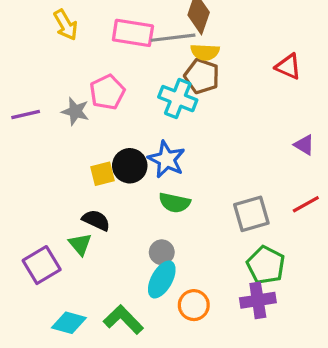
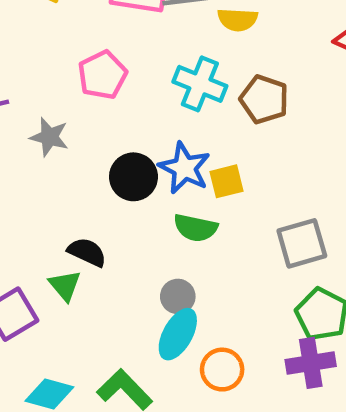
brown pentagon: (202, 76) -> (264, 99), moved
gray star: (75, 111) -> (49, 137), moved
yellow square: (102, 174) -> (227, 181), moved

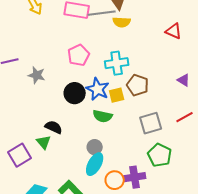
pink pentagon: (102, 75) -> (79, 55), moved
cyan cross: (200, 84) -> (117, 63), moved, turned -30
brown pentagon: (264, 99) -> (138, 85), moved
purple cross: (311, 363) -> (135, 177), moved

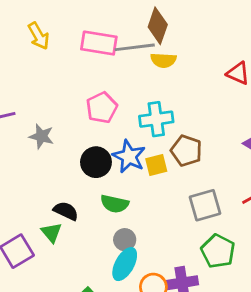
green semicircle: (103, 116) -> (115, 204), moved

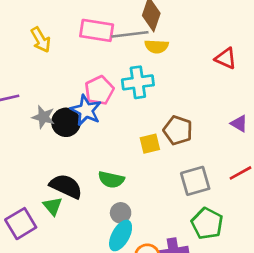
yellow arrow: (39, 36) -> (41, 40), moved
cyan cross: (156, 119) -> (138, 82), moved
blue star: (129, 156) -> (86, 110), moved
black circle: (96, 162) -> (66, 122), moved
black semicircle: (66, 211) -> (66, 186), size x1.4

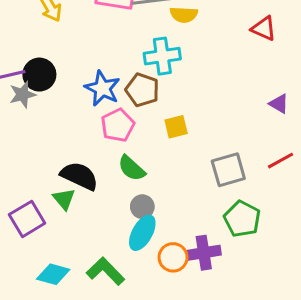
pink pentagon: (99, 90) -> (118, 125), moved
gray star: (43, 117) -> (22, 95), moved, turned -30
black circle: (66, 122) -> (39, 75), moved
brown pentagon: (178, 130) -> (142, 90), moved
green semicircle: (111, 180) -> (132, 168), turned 30

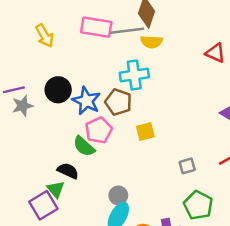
black circle: (39, 75) -> (58, 90), moved
green semicircle: (132, 168) -> (84, 146), moved
gray square: (228, 170) -> (187, 166), size x0.6
black semicircle: (79, 176) -> (68, 171), size x0.7
purple square: (27, 219) -> (43, 205), moved

